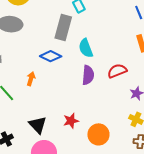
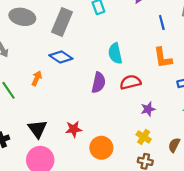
gray rectangle: (63, 28) -> (62, 22), moved
cyan semicircle: (86, 48) -> (115, 53), moved

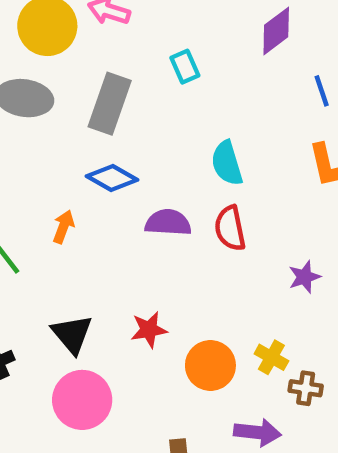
red semicircle: (130, 82) -> (230, 228), moved, turned -84
purple semicircle: (99, 83) -> (168, 223), moved, turned -96
yellow cross: (144, 137) -> (271, 357), moved

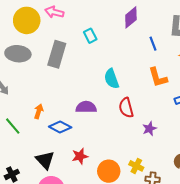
blue diamond: (112, 178) -> (60, 127), moved
red semicircle: (230, 228) -> (126, 108), moved

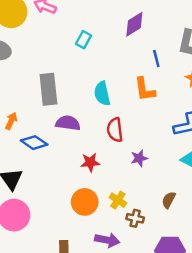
cyan rectangle: (90, 36) -> (84, 40), turned 48
gray rectangle: (57, 54) -> (48, 89), moved, turned -30
orange L-shape: (158, 77) -> (145, 89), moved
red star: (80, 156) -> (90, 162), moved

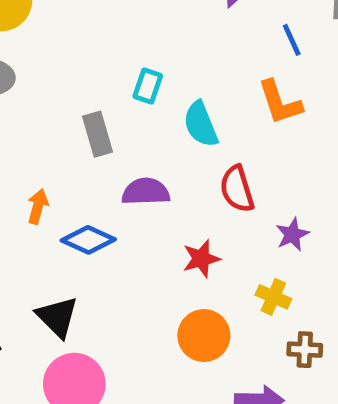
cyan rectangle: (84, 40) -> (148, 86), moved
gray rectangle: (48, 89) -> (97, 134), size x0.7
yellow cross: (118, 200) -> (273, 297), moved

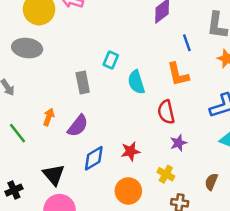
red semicircle: (237, 189) -> (166, 112), moved
purple semicircle: (146, 192) -> (78, 126), moved, turned 125
blue diamond: (88, 240) -> (94, 158), moved, turned -60

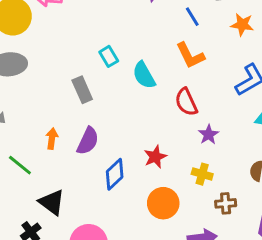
cyan rectangle: (111, 60) -> (109, 56), turned -42
black triangle: (54, 175) -> (52, 202), moved

